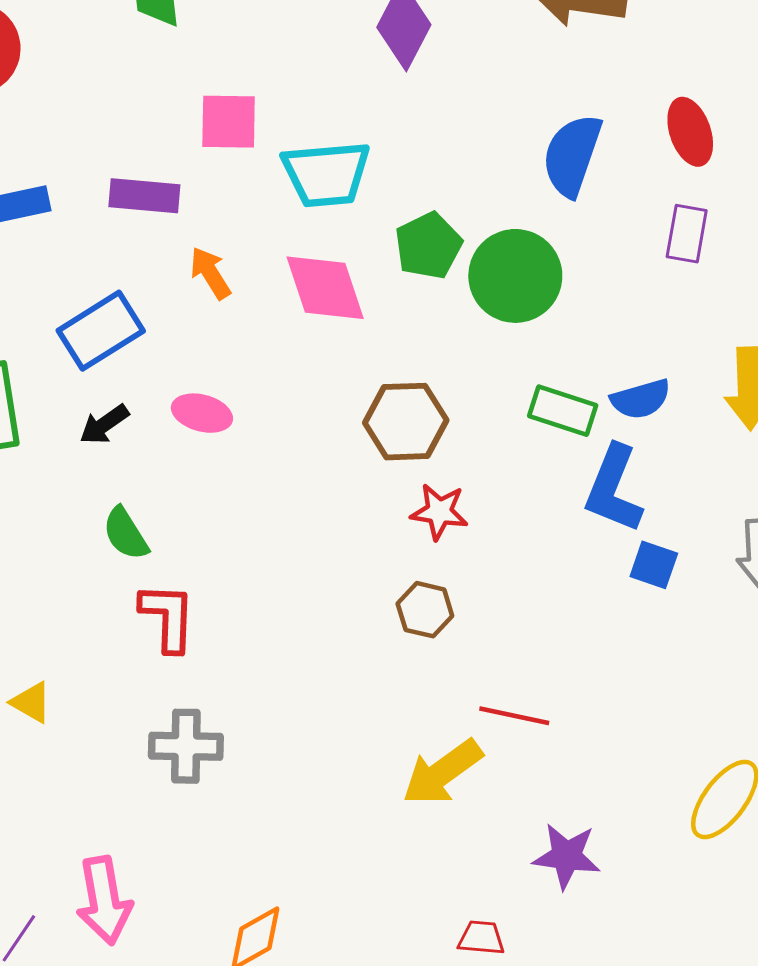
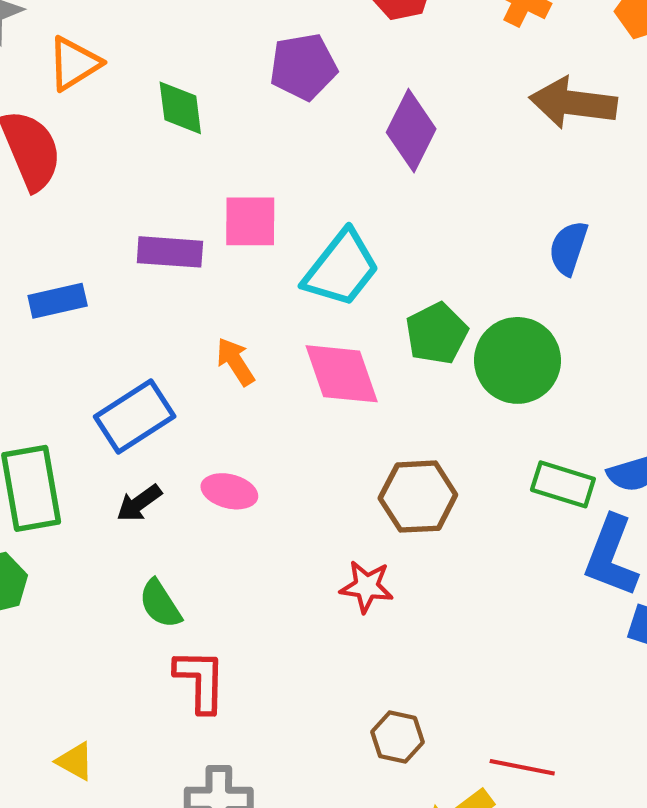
blue semicircle: (572, 155) -> (568, 248), size x0.7
cyan trapezoid: (326, 174) -> (341, 268), turned -46
purple rectangle: (144, 196) -> (170, 252), moved
red star: (439, 512) -> (367, 587), moved
brown hexagon: (425, 610) -> (397, 737), moved

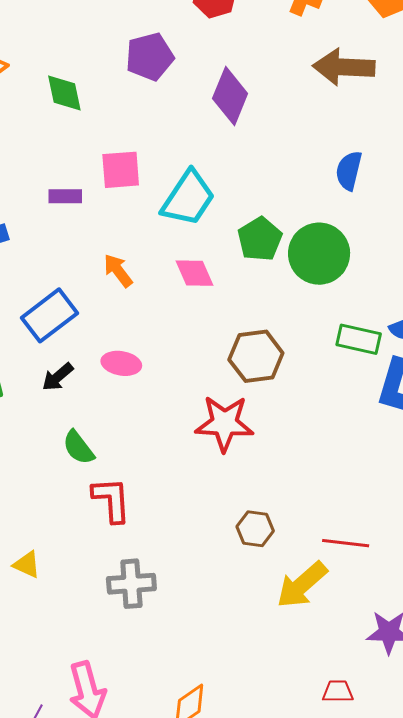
purple rectangle: (170, 252) -> (65, 196), size x0.7
pink diamond: (342, 374) -> (195, 273), size x0.7
red star: (367, 587) -> (224, 423), size x1.5

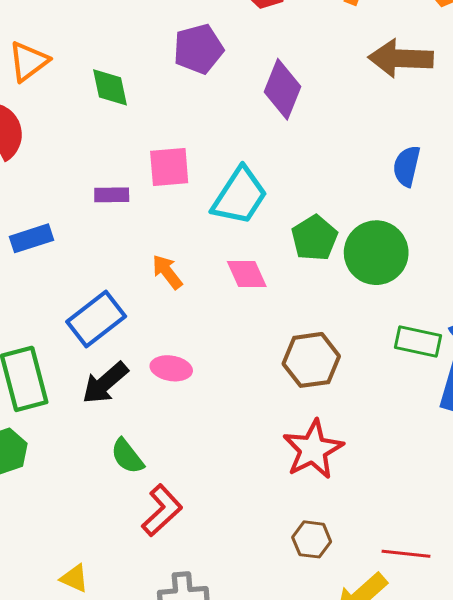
black arrow: (58, 377) -> (105, 383), size x1.4
red star: (224, 423) -> (313, 449), moved, turned -30
red L-shape: (111, 500) -> (162, 510), turned 51

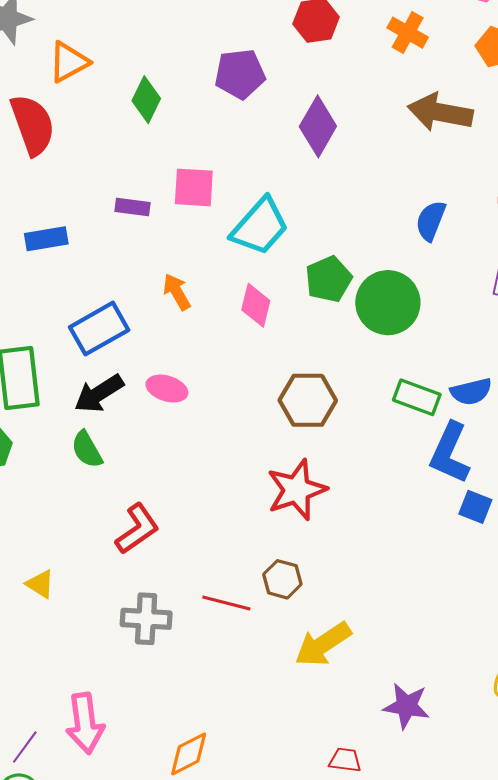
green diamond: (110, 87) -> (146, 100), turned 30
pink diamond: (247, 274) -> (256, 305), turned 30
green semicircle: (127, 456) -> (87, 449), moved
red line: (406, 554) -> (226, 603), moved

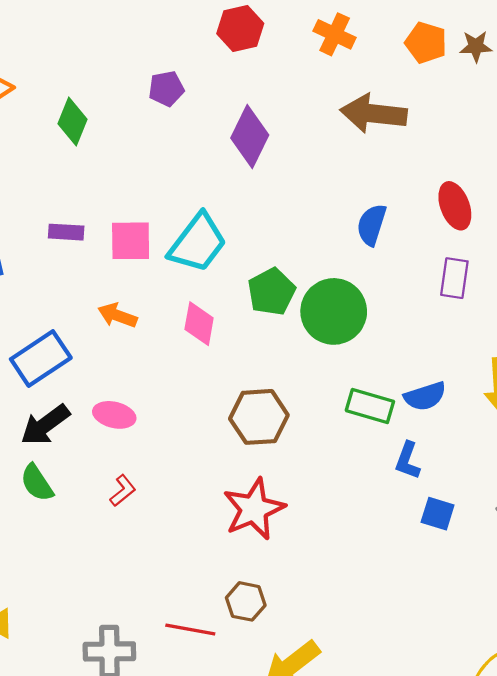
purple pentagon: (240, 74) -> (166, 89), size x0.7
pink square: (194, 187) -> (131, 241), moved
orange arrow: (177, 292) -> (117, 315), turned -36
blue L-shape: (450, 453) -> (408, 461), size x0.6
red L-shape: (137, 529) -> (123, 491), moved, size x0.6

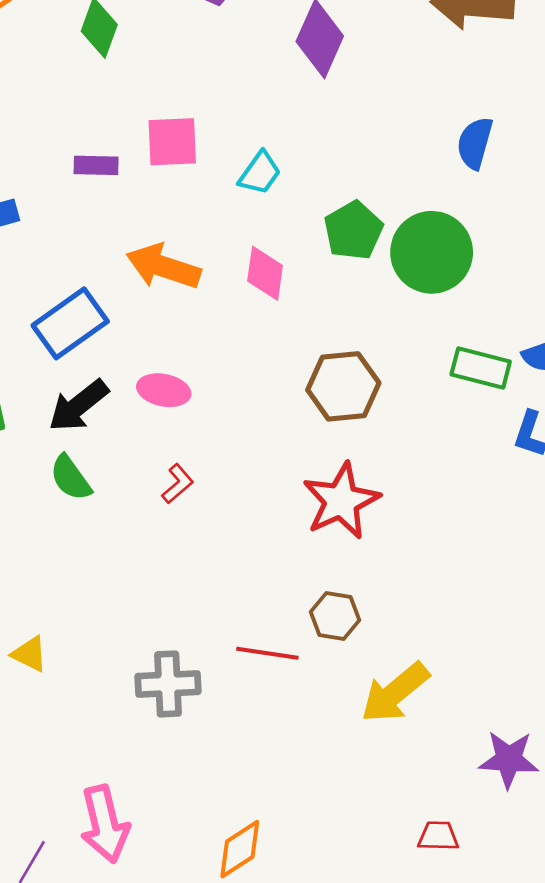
pink square: (131, 241) -> (172, 142), moved
cyan trapezoid: (198, 243) -> (260, 173), size x0.6
orange arrow: (117, 315) -> (163, 267), size x1.5

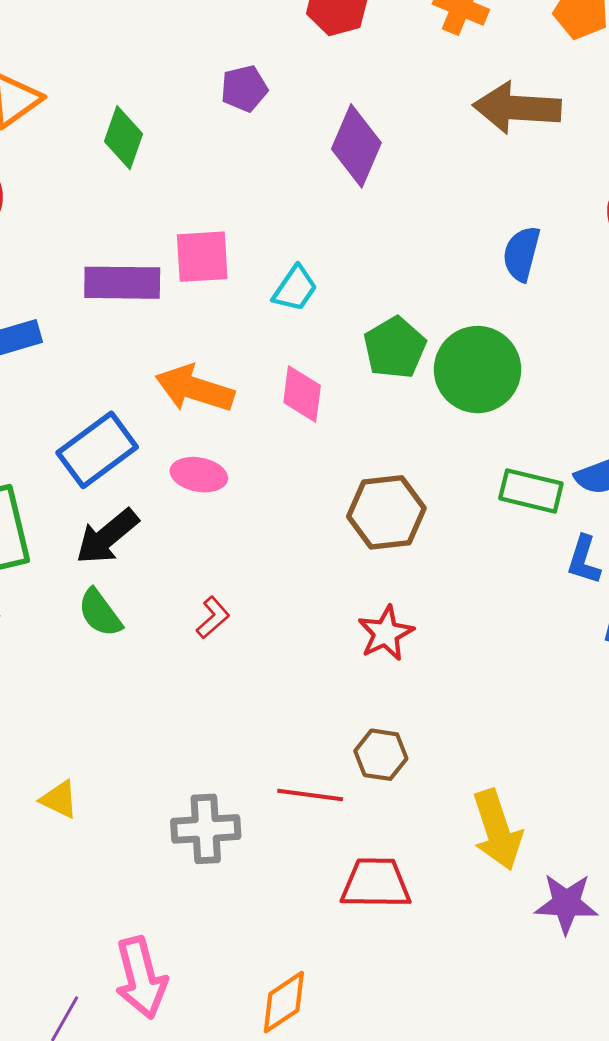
purple rectangle: (96, 165) -> (122, 283), size x1.6
pink ellipse: (164, 390) -> (199, 475), moved
red star: (341, 501) -> (386, 633), size x0.7
yellow arrow: (395, 693) -> (497, 830), moved, turned -68
red trapezoid: (438, 836) -> (376, 883), moved, size x1.6

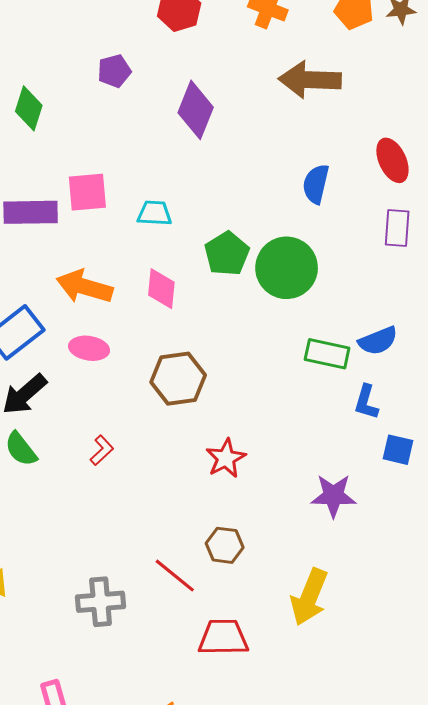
cyan trapezoid: (295, 288) -> (154, 213), turned -120
brown hexagon: (386, 512) -> (178, 379), moved
red line: (310, 795) -> (175, 576), turned 33
yellow arrow: (497, 830) -> (309, 597), turned 42
purple star: (566, 904) -> (333, 496), moved

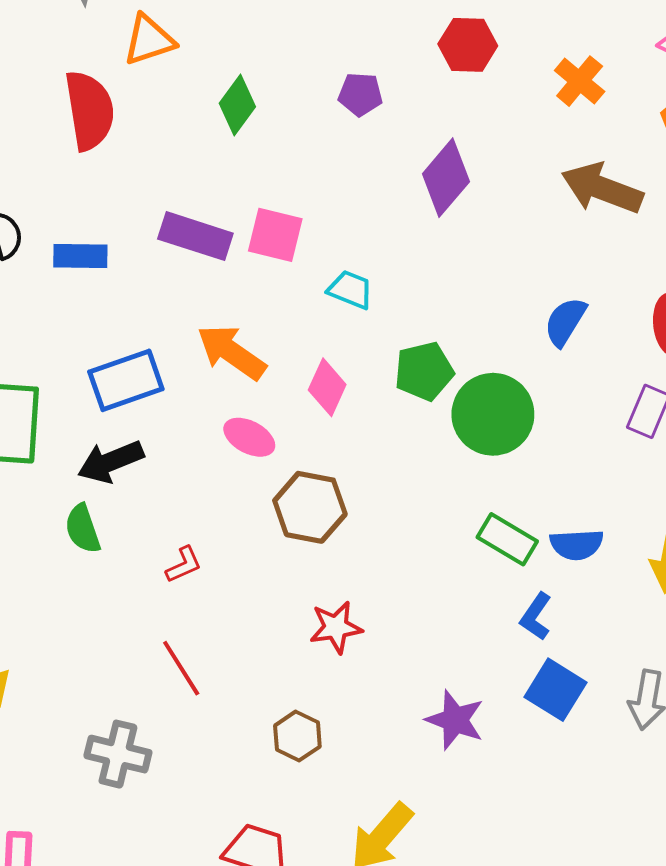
pink ellipse: (89, 348) -> (249, 437), moved
blue square: (398, 450) -> (555, 690), size x1.4
red line: (175, 576) -> (181, 668), moved

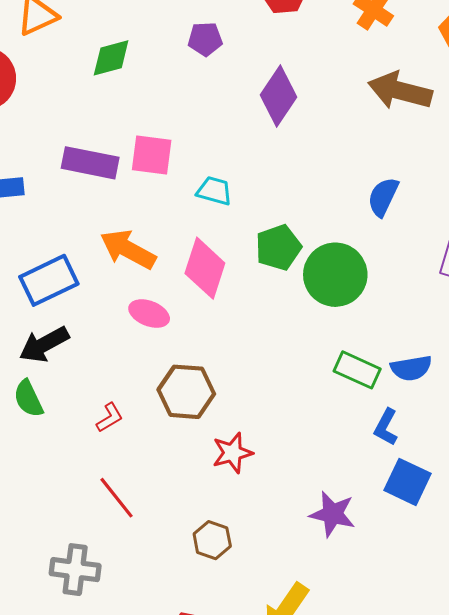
green diamond: (237, 105) -> (111, 58), turned 45
pink diamond: (327, 387) -> (205, 268), size x1.4
brown hexagon: (310, 507) -> (186, 392), moved

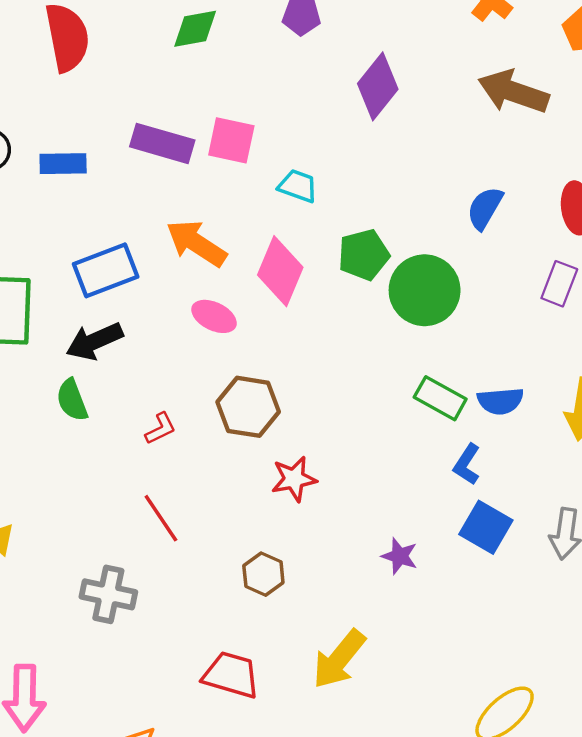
purple star: (332, 514) -> (400, 556), size x0.7

